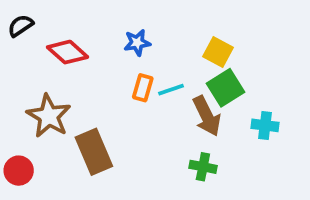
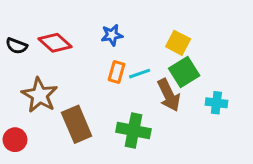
black semicircle: (20, 26) -> (17, 46), moved, turned -125
green cross: (203, 167) -> (133, 130), moved, size x1.5

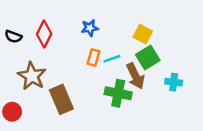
red diamond: (55, 43) -> (44, 34), turned 75
green cross: (133, 130) -> (118, 93), moved

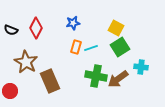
brown arrow: (135, 76) -> (118, 79), moved, turned 80

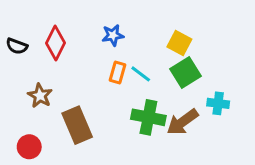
cyan line: (91, 48) -> (141, 74), turned 56
brown star: (26, 62) -> (40, 96), size x0.7
red circle: (10, 91) -> (29, 147), moved

